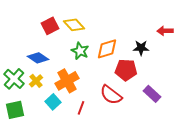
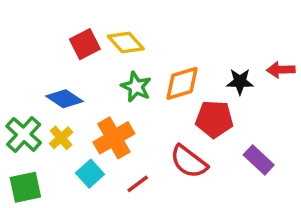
red arrow: (165, 31) -> (281, 70), moved
red line: (81, 108) -> (138, 184), turned 32

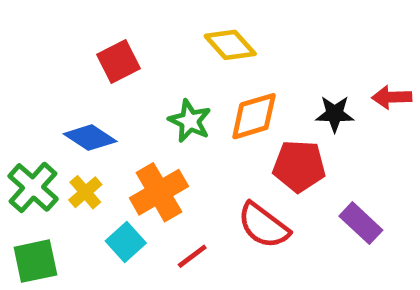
yellow diamond: (126, 42) -> (230, 45), moved

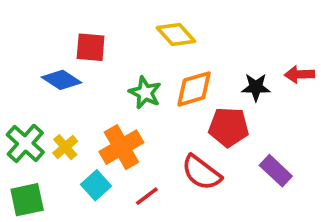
red square: (119, 62) -> (91, 47), turned 32
blue diamond: (90, 138) -> (62, 80), moved

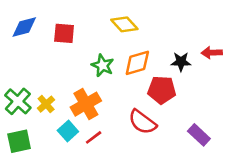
blue diamond: (62, 80) -> (24, 27), moved, turned -48
purple rectangle: (276, 171) -> (199, 135), moved
red line: (147, 196) -> (94, 137), moved

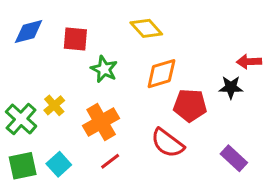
black star: (181, 62) -> (231, 87), moved
green star: (103, 65) -> (104, 69), moved
yellow cross: (46, 104) -> (54, 105), moved
cyan square: (68, 131) -> (59, 164), moved

